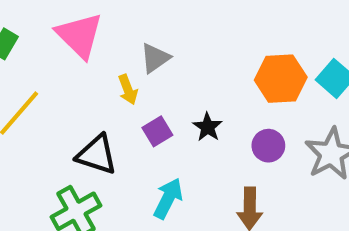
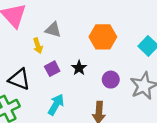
gray triangle: (155, 58) -> (53, 30), turned 48
orange hexagon: (281, 79) -> (103, 37), moved

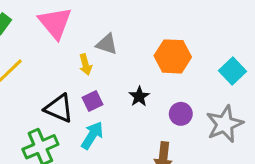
purple square: (52, 69) -> (92, 101), moved
cyan arrow: (56, 105) -> (92, 135), moved

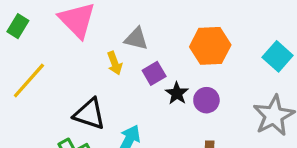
purple square: (92, 101) -> (154, 73), moved
purple circle: (181, 114) -> (206, 100), moved

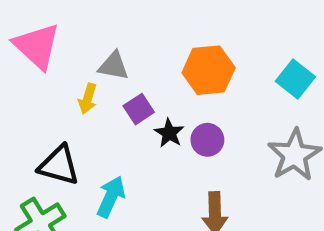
yellow arrow: (115, 63) -> (88, 99), turned 40

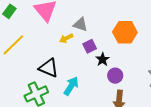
yellow arrow: (88, 99) -> (66, 38), turned 40
purple circle: (207, 140) -> (115, 76), moved

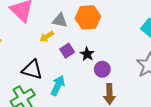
orange hexagon: (125, 32) -> (88, 17), moved
purple square: (90, 46) -> (67, 51), moved

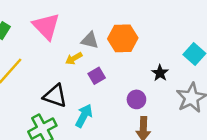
black star: (87, 54) -> (160, 73), moved

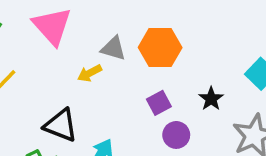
purple square: (97, 76) -> (159, 103), moved

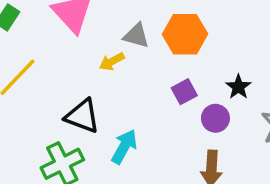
purple circle: (176, 135) -> (215, 118), moved

